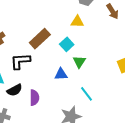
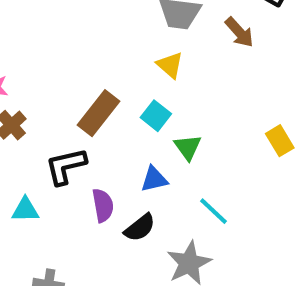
yellow triangle: (77, 22) -> (170, 65), turned 48
black semicircle: (15, 90) -> (140, 228), moved
purple semicircle: (34, 98) -> (103, 205), moved

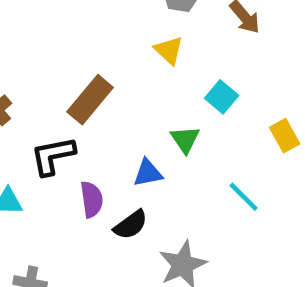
cyan square: (156, 116) -> (222, 97), moved
cyan line: (213, 211) -> (244, 197), moved

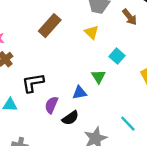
brown rectangle: (90, 100) -> (50, 26), moved
cyan line: (244, 197) -> (128, 124), moved
purple semicircle: (92, 199) -> (51, 105), turned -150

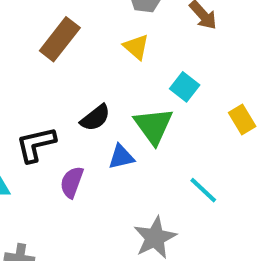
green triangle: (98, 77) -> (153, 126), size x1.5
black semicircle: (70, 118) -> (95, 118), moved
cyan line: (128, 124) -> (203, 190), moved

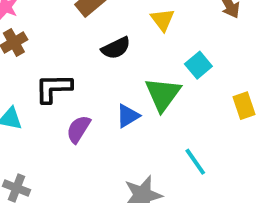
black semicircle: (95, 118) -> (116, 48), moved
blue triangle: (121, 157) -> (128, 116), turned -30

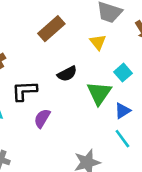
black semicircle: (116, 48) -> (67, 74), moved
blue triangle: (128, 116) -> (123, 111), moved

